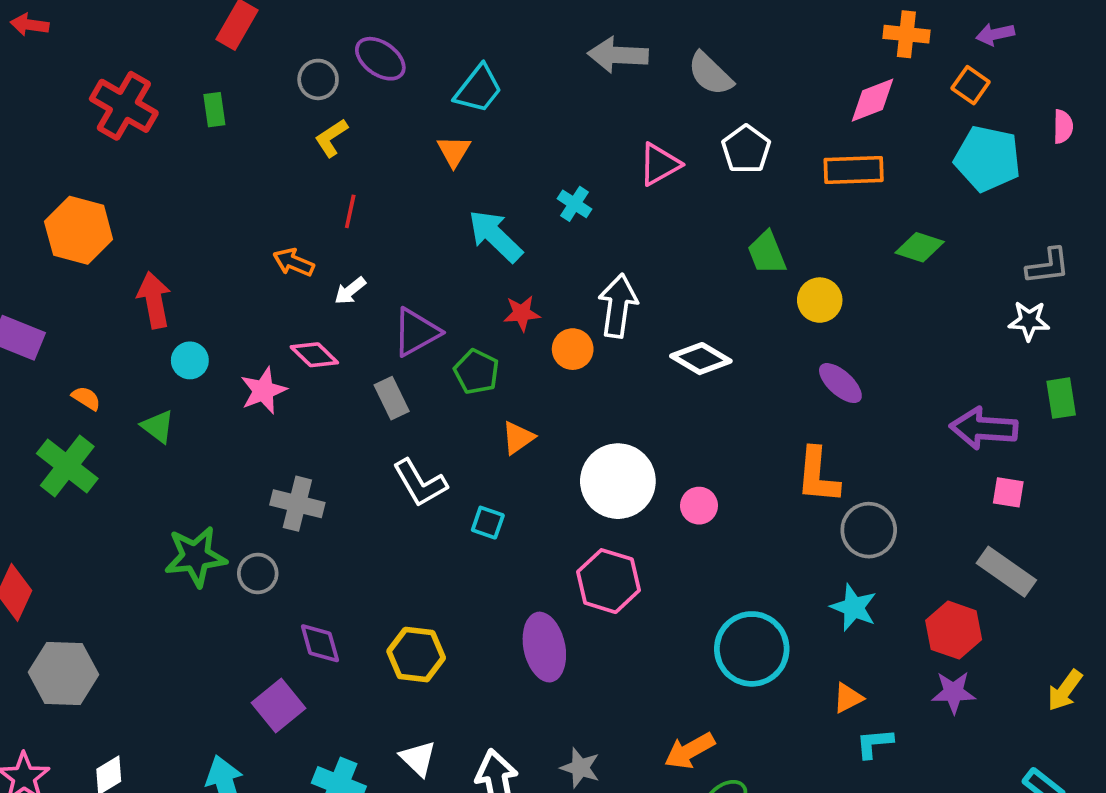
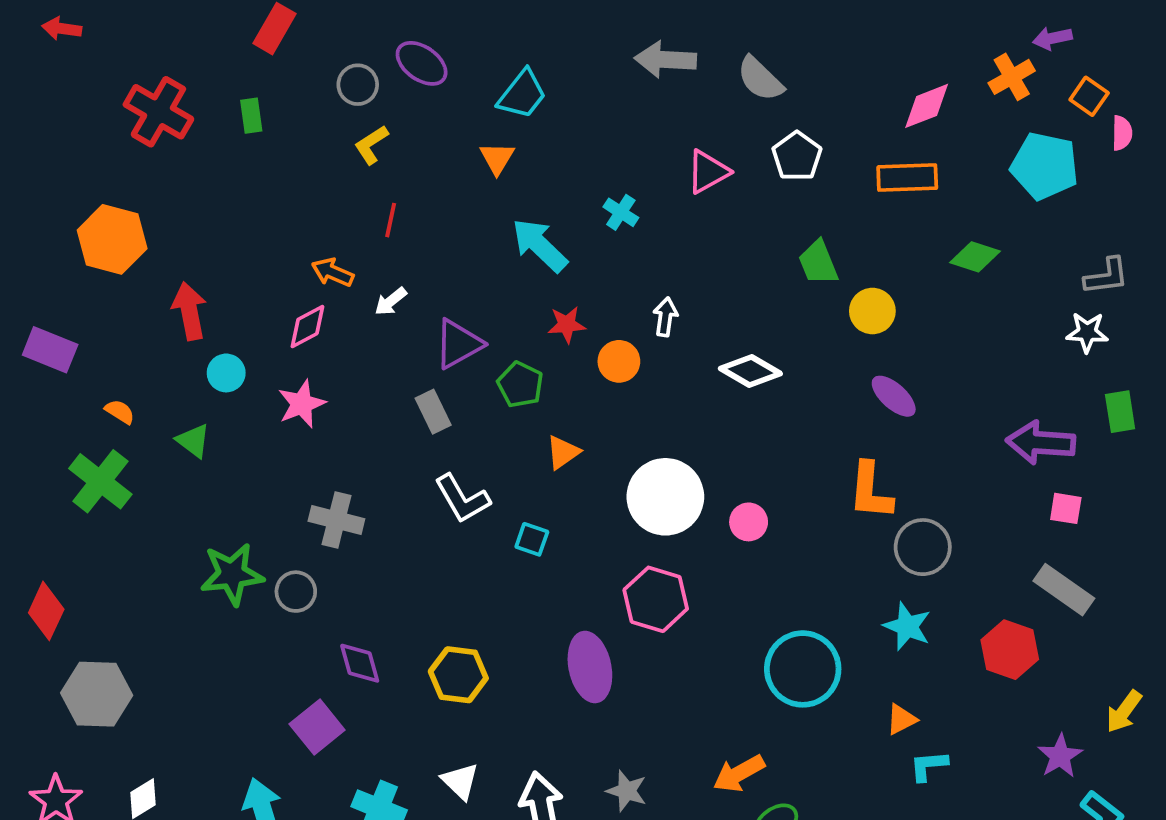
orange cross: (906, 34) -> (1012, 77), moved, turned -36
orange square: (971, 85) -> (1089, 96), moved
white arrow: (618, 306) -> (665, 317), size x0.6
pink diamond: (314, 355) -> (307, 327), moved, turned -72
purple star: (954, 692) -> (1060, 756), moved, turned -30

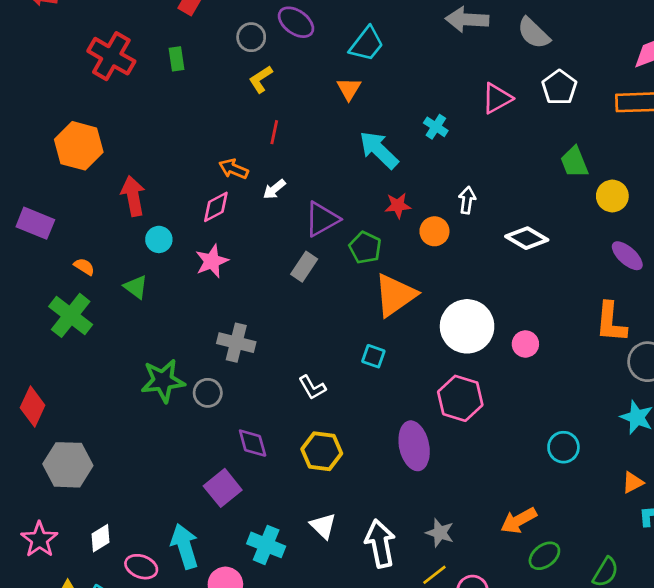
gray rectangle: (433, 412) -> (304, 267), turned 60
orange triangle: (563, 452) -> (395, 295), size x1.8
white L-shape: (462, 499) -> (312, 387), moved, size x0.7
cyan circle: (803, 669) -> (563, 447), size x0.6

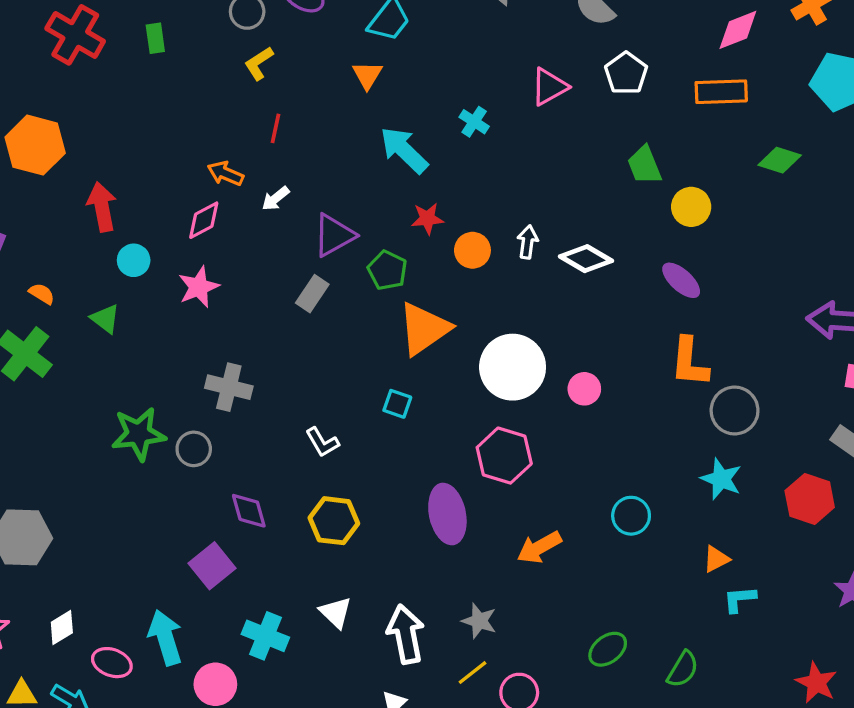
white arrow: (467, 200) -> (528, 242), moved
purple ellipse: (627, 256) -> (681, 280), moved
orange arrow: (519, 520) -> (539, 547), moved

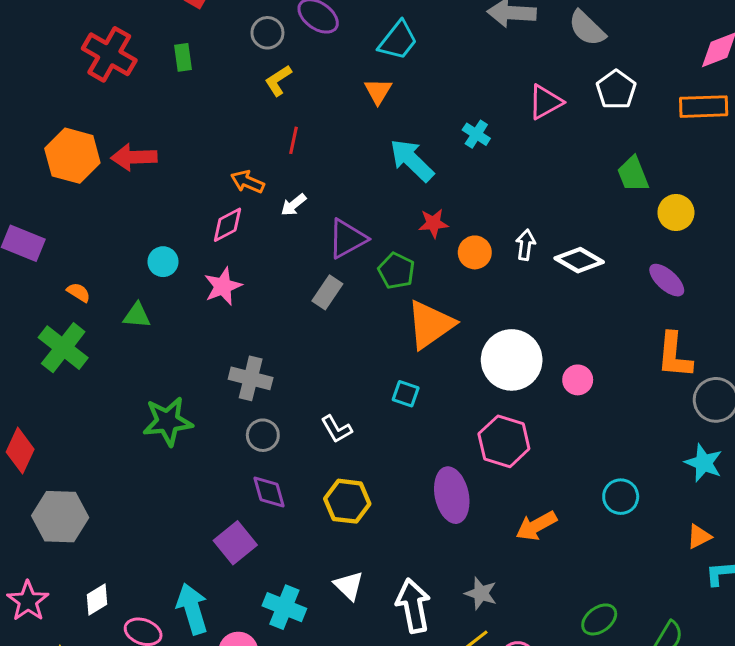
red arrow: (102, 207) -> (134, 157), moved, turned -81
green triangle: (105, 319) -> (137, 315), turned -32
gray circle: (194, 449) -> (263, 435), moved

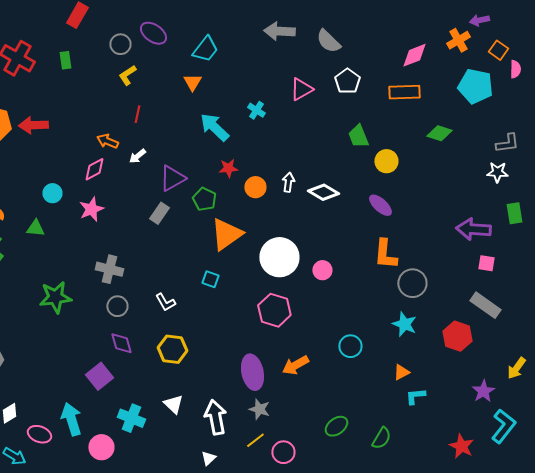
purple ellipse: (452, 495) -> (252, 372), moved

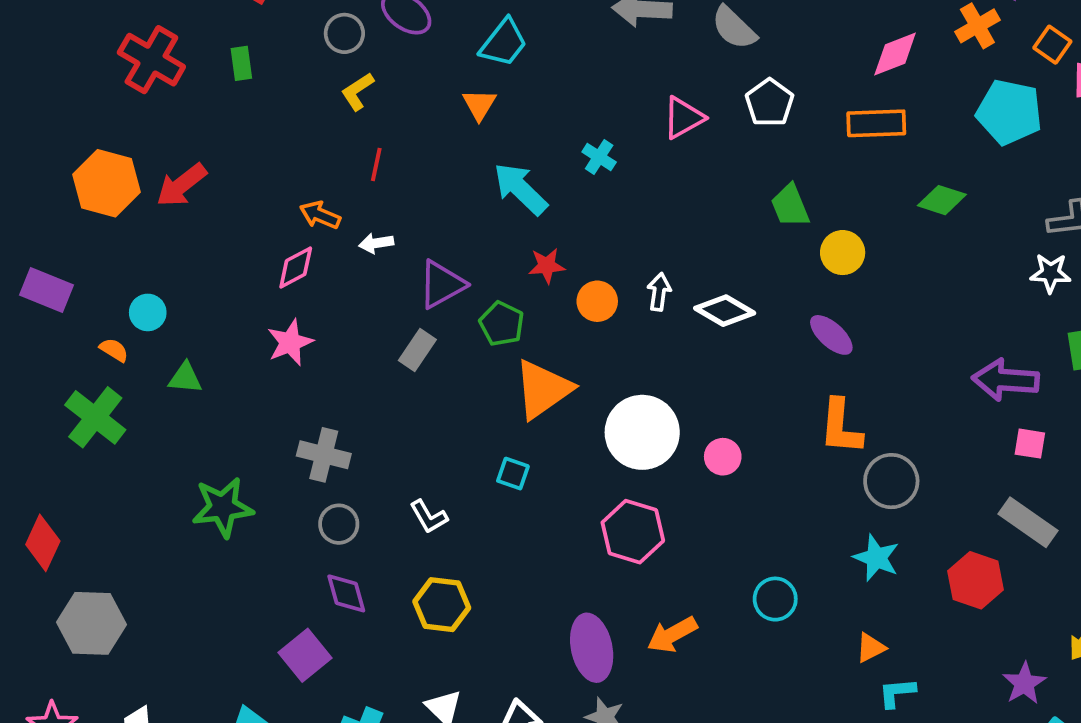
red arrow: (33, 125) -> (181, 185), turned -36
white arrow: (137, 156) -> (376, 243), turned 30
cyan circle: (52, 193) -> (148, 312), moved

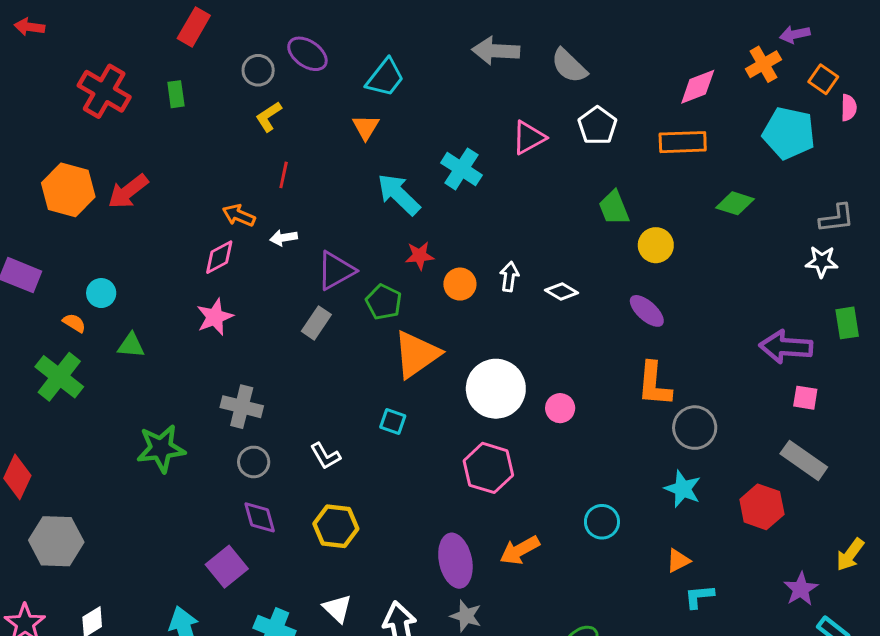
cyan cross: (599, 157) -> (461, 169), size x1.5
white diamond: (725, 311) -> (562, 292), size x0.7

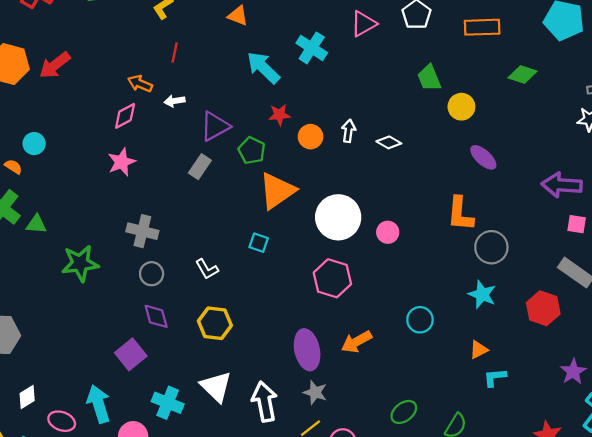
orange triangle: (366, 127) -> (238, 16), turned -40
purple ellipse: (647, 311) -> (483, 157), moved
green triangle: (131, 345) -> (36, 224), moved
white triangle: (337, 608) -> (216, 387), size x1.4

